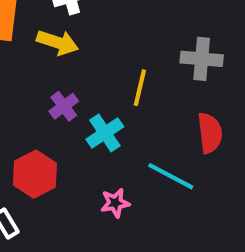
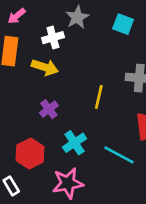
cyan cross: (105, 133) -> (75, 143), moved
pink star: (115, 203) -> (68, 183), moved, size x1.6

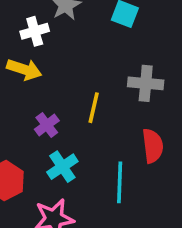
purple cross: (49, 109) -> (47, 125), moved
cyan line: (119, 155) -> (120, 182), turned 64

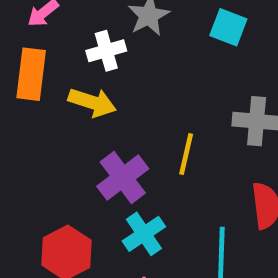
purple cross: (47, 125) -> (123, 178), size x1.5

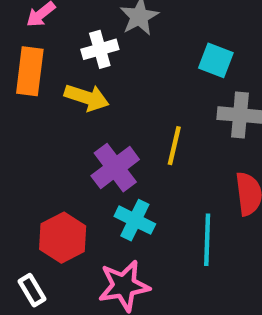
cyan square: (228, 27) -> (216, 60), moved
cyan cross: (144, 234) -> (135, 220), turned -30

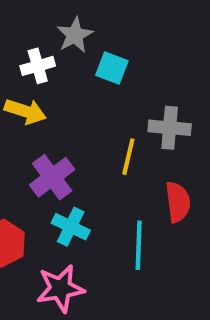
cyan square: (216, 60) -> (112, 68), moved
yellow line: (174, 146) -> (128, 157), moved

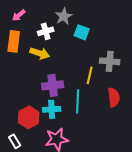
purple cross: (52, 177) -> (53, 85), turned 30
cyan cross: (71, 227) -> (52, 109), moved, turned -30
cyan line: (139, 245) -> (78, 101), moved

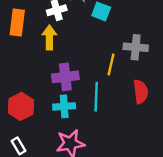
yellow arrow: (40, 53) -> (49, 37), turned -108
red hexagon: (29, 117) -> (21, 106), moved

